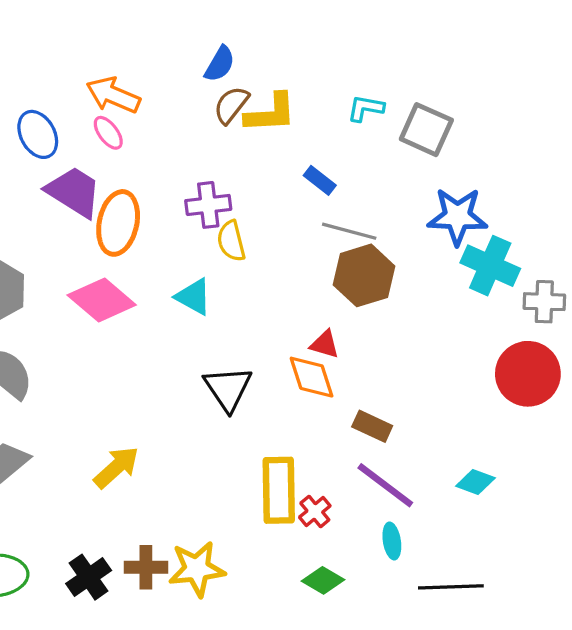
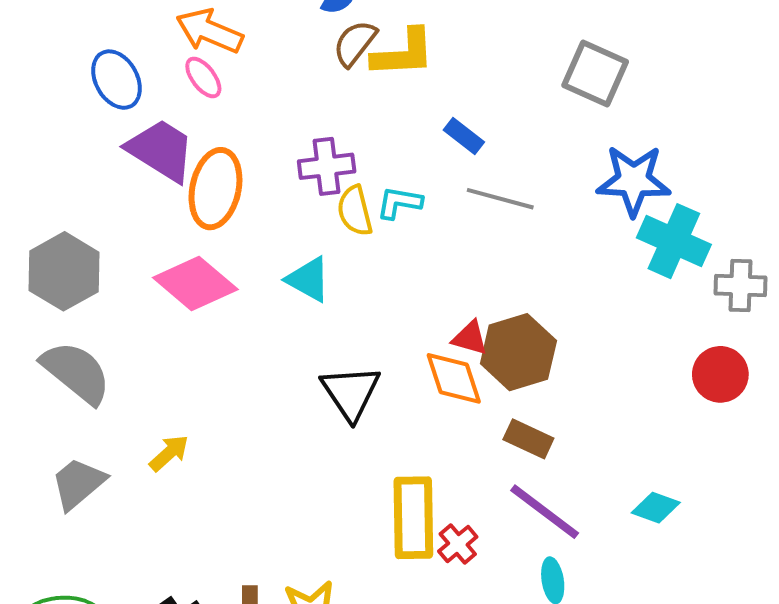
cyan L-shape: (366, 108) -> (399, 203), moved
brown hexagon: (364, 275) -> (518, 352), moved
red circle: (528, 374) -> (720, 374), size x0.7
yellow arrow: (116, 467) -> (169, 453), moved, size x0.7

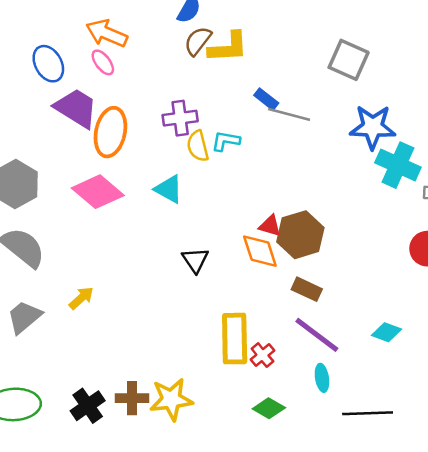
gray line: (500, 199) -> (289, 114), moved
black triangle: (351, 393) -> (195, 260), size x0.7

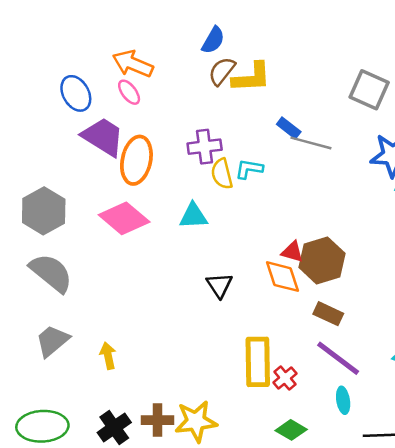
cyan triangle: (169, 189) -> (193, 216), turned -32
yellow arrow: (81, 298) -> (108, 356), moved, turned -60

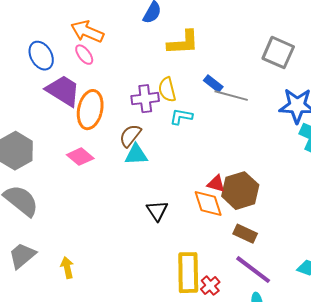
brown semicircle: (222, 71) -> (130, 136), moved
yellow semicircle: (222, 174) -> (167, 90), moved
pink diamond: (124, 218) -> (80, 157), size x0.7

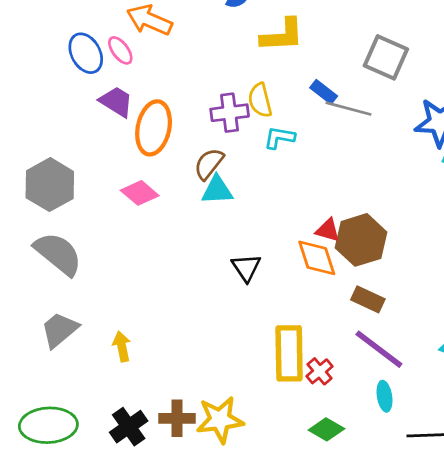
gray square: (278, 53) -> (386, 57), moved
pink ellipse: (84, 55) -> (120, 50), moved
purple trapezoid: (63, 91) -> (116, 102), size x0.7

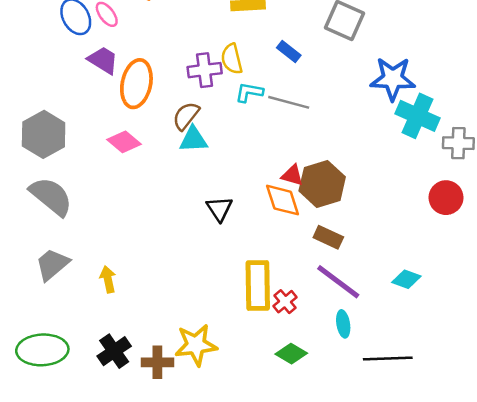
gray line: (349, 109) -> (289, 102), moved
brown cross: (177, 418) -> (157, 362), moved

